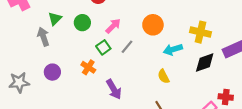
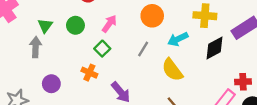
gray arrow: (43, 37) -> (36, 47), turned 30
gray line: (127, 47) -> (143, 49), moved
yellow semicircle: (164, 76) -> (172, 70), size x1.5

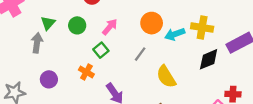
cyan arrow: (178, 39) -> (175, 34), moved

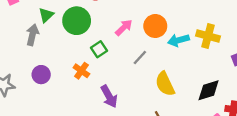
green circle: (77, 25) -> (77, 21), size x1.5
pink arrow: (110, 27) -> (124, 27), moved
black diamond: (209, 59) -> (209, 90), moved

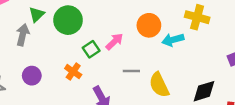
pink arrow: (124, 27) -> (114, 41), moved
yellow cross: (208, 36) -> (197, 17), moved
gray line: (140, 57) -> (131, 71), moved, turned 49

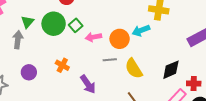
orange circle: (149, 25) -> (120, 39), moved
pink arrow: (114, 41) -> (93, 37), turned -140
green square: (91, 49) -> (76, 25), moved

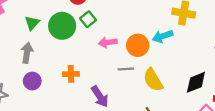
green square: (76, 25) -> (88, 19), moved
gray arrow: (18, 40) -> (27, 53), moved
orange cross: (62, 65) -> (71, 74), turned -32

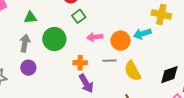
green triangle: (32, 23) -> (30, 18), turned 40
green circle: (62, 26) -> (54, 39), moved
orange cross: (71, 74) -> (80, 63), moved

